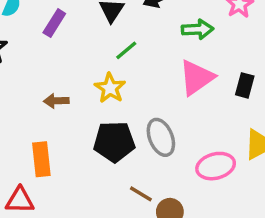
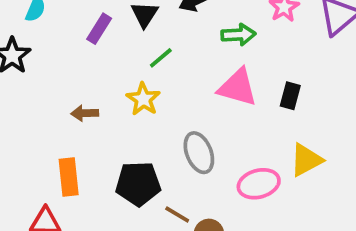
purple rectangle: (54, 23) -> (99, 29), moved
pink triangle: (197, 78) -> (238, 87), turned 51
black pentagon: (114, 142) -> (138, 184), moved

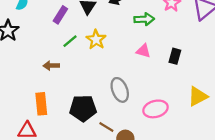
green line: (161, 58) -> (70, 41), moved
pink triangle: (238, 87) -> (143, 51), size x0.6
yellow star: (143, 99) -> (96, 40), moved
yellow triangle: (306, 160) -> (198, 96), moved

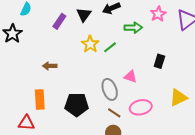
green line: (70, 41) -> (110, 47), moved
pink triangle: (143, 51) -> (130, 77), moved
brown line: (106, 127) -> (114, 113), moved

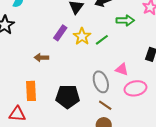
purple rectangle: (59, 21) -> (60, 33), moved
pink ellipse: (141, 107) -> (135, 88), moved

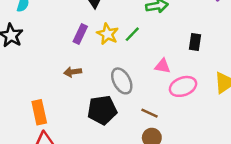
brown arrow: (41, 58) -> (73, 72), moved
gray ellipse: (101, 82) -> (122, 81), moved
orange rectangle: (31, 91) -> (39, 112), moved

